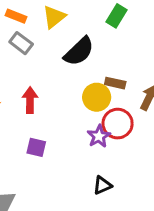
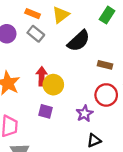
yellow circle: (97, 97) -> (53, 85), moved
purple star: (99, 136) -> (85, 114), moved

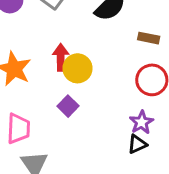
purple square: (45, 111) -> (68, 106), turned 32
purple star: (85, 114) -> (142, 122), moved

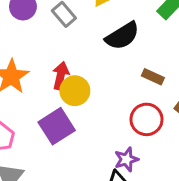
purple square: (68, 106) -> (57, 126), size x1.6

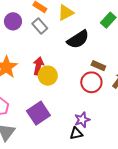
red circle: (146, 119) -> (91, 82), moved
purple square: (57, 126) -> (38, 113), moved

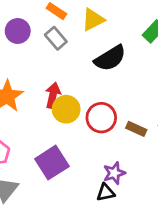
brown rectangle: (98, 66) -> (136, 129), moved
red circle: (91, 82) -> (101, 118), moved

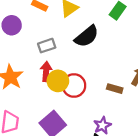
gray rectangle: (56, 38) -> (47, 46), moved, turned -60
red circle: (101, 118) -> (74, 86), moved

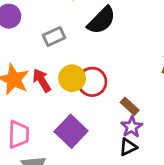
red arrow: (46, 72) -> (42, 80), moved, turned -30
brown rectangle: (115, 89) -> (130, 106), moved, turned 32

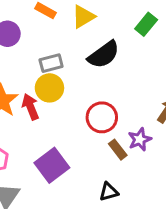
yellow circle: (72, 78) -> (49, 88), moved
red circle: (92, 82) -> (102, 117), moved
purple star: (132, 127) -> (140, 139), moved

